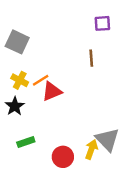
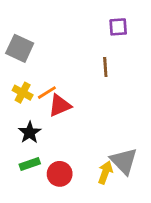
black star: (15, 106) -> (30, 133), moved
red circle: (63, 157) -> (60, 174), moved

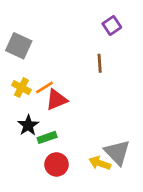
purple square: (118, 27) -> (112, 25), turned -30
green rectangle: (30, 164) -> (47, 137), moved
yellow arrow: (105, 172) -> (100, 163), turned -90

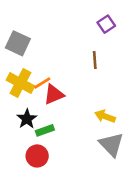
yellow cross: (21, 88) -> (20, 83), size x1.5
yellow arrow: (100, 163) -> (105, 116), moved
red circle: (56, 164) -> (37, 156), moved

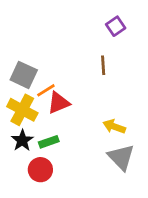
gray square: (18, 43) -> (24, 75), moved
yellow cross: (20, 83) -> (22, 110), moved
black star: (27, 119) -> (22, 140), moved

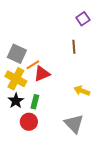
green rectangle: (49, 142) -> (35, 102), turned -56
gray triangle: (121, 157) -> (74, 124), moved

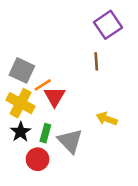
purple square: (83, 19) -> (108, 25), size x1.5
red triangle: (42, 74) -> (54, 97), turned -36
gray triangle: (74, 124) -> (70, 141), moved

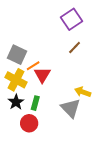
purple square: (108, 25) -> (72, 19), moved
brown line: (96, 61) -> (75, 47), turned 48
gray triangle: (70, 141) -> (71, 108), moved

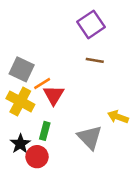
brown line: (75, 47) -> (95, 60), turned 56
yellow arrow: (83, 92) -> (118, 117), moved
black star: (16, 102) -> (20, 144), moved

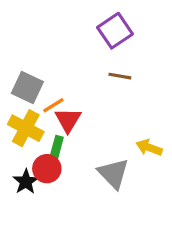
green rectangle: (45, 131) -> (57, 148), moved
red circle: (37, 157) -> (47, 169), moved

